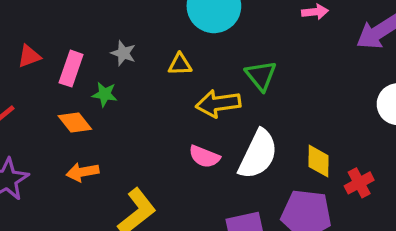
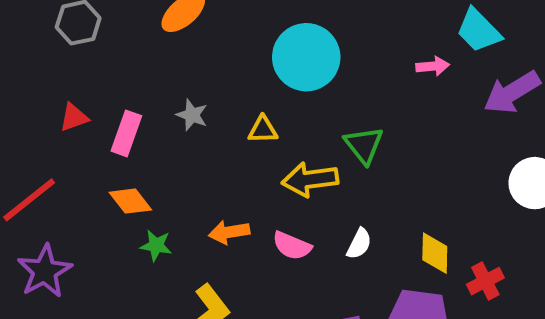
green star: (105, 94) -> (156, 245), moved
white semicircle: (258, 154) -> (359, 244), size x0.5
orange arrow: (83, 172) -> (229, 232), moved

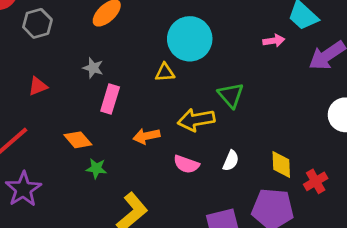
gray star: (192, 115) -> (93, 68), moved
yellow triangle: (263, 130) -> (165, 72), moved
pink rectangle: (126, 133) -> (110, 99), moved
orange arrow: (229, 232) -> (146, 136), moved

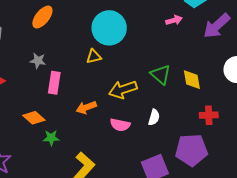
green triangle: (231, 95) -> (161, 75), moved
yellow diamond: (281, 164) -> (192, 80), moved
red cross: (316, 181) -> (209, 115), moved, turned 36

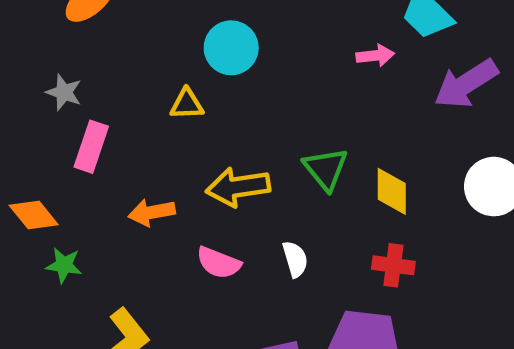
cyan circle: (109, 28) -> (231, 48), size x0.7
red cross: (209, 115) -> (393, 265), moved
white semicircle: (154, 117) -> (295, 259), turned -42

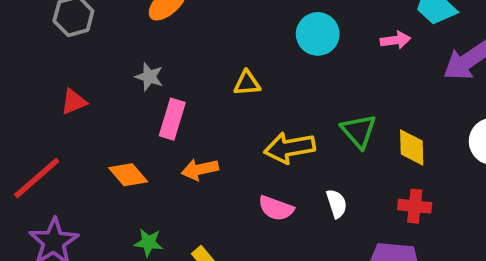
cyan circle: (231, 48) -> (318, 34), moved
orange arrow: (152, 212) -> (200, 169), moved
green star: (64, 265) -> (148, 242), moved

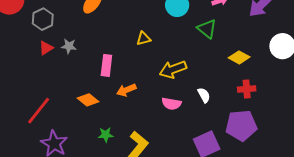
gray star: (149, 77) -> (69, 46), moved
red triangle: (74, 102) -> (46, 48), moved
green triangle: (359, 131) -> (207, 29), moved
yellow diamond: (412, 148) -> (239, 57), turned -50

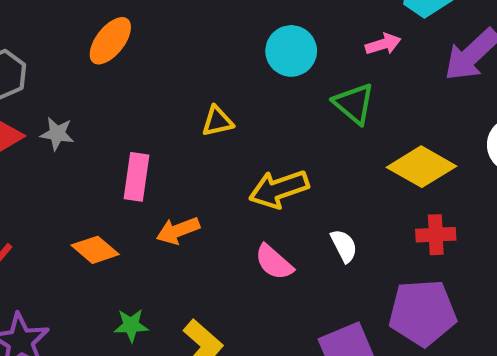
yellow diamond: (239, 57) -> (422, 167), size x1.4
pink semicircle: (171, 104) -> (274, 262), turned 30

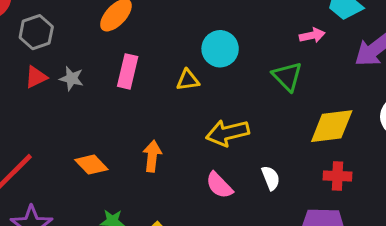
cyan circle: (291, 51) -> (220, 49), moved
yellow diamond: (422, 167) -> (332, 126), turned -42
pink rectangle: (137, 177) -> (128, 71), moved
orange arrow: (178, 231) -> (152, 156), turned 112

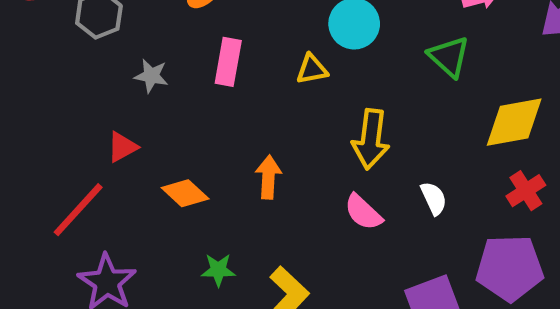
red triangle: (36, 77) -> (122, 147), moved
yellow arrow: (228, 133) -> (371, 139), turned -66
red cross: (337, 176) -> (526, 191), turned -32

